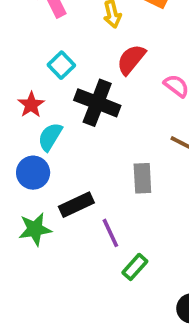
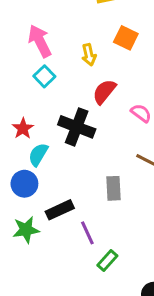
cyan square: (61, 65) -> (44, 76), moved

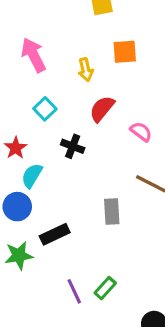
orange square: (126, 38) -> (125, 52), turned -30
cyan square: (44, 76) -> (45, 109), moved
black cross: (77, 127) -> (73, 146), size x0.6
purple line: (87, 233) -> (74, 291), moved

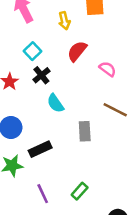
black cross: (73, 146) -> (41, 75), moved, turned 30
cyan semicircle: (32, 176) -> (55, 103), moved, turned -66
purple line: (74, 291) -> (43, 194), moved

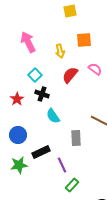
pink semicircle: (108, 69) -> (95, 69), moved
black cross: (41, 75) -> (42, 94), turned -32
purple line: (43, 194) -> (62, 165), moved

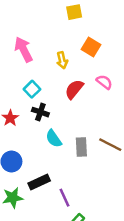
orange square: (84, 40) -> (91, 47), turned 35
gray rectangle: (76, 138) -> (81, 147), moved

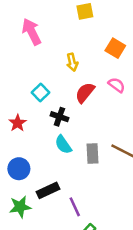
orange square: (91, 47) -> (115, 48), moved
pink arrow: (24, 49) -> (32, 32), moved
black cross: (40, 112) -> (59, 117), moved

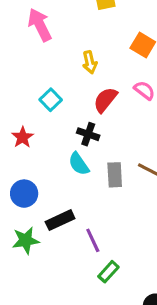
black cross: (59, 117) -> (88, 134), moved

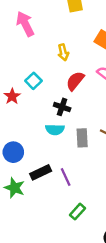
red star: (23, 137) -> (12, 96), moved
cyan semicircle: (79, 164) -> (55, 130), turned -54
green star: (26, 240) -> (14, 188), turned 30
purple line: (93, 240) -> (66, 177), moved

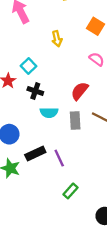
red semicircle: (75, 81) -> (80, 91), moved
black cross: (62, 107) -> (35, 91), moved

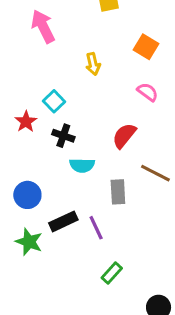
gray rectangle: (75, 121) -> (118, 192), moved

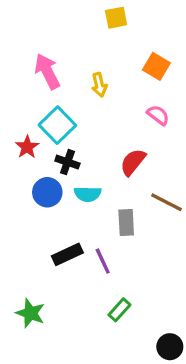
pink arrow: (43, 26) -> (47, 71), moved
cyan square: (54, 101) -> (57, 125), size x1.5
blue circle: (27, 195) -> (47, 192), moved
green star: (29, 242) -> (31, 313), moved

